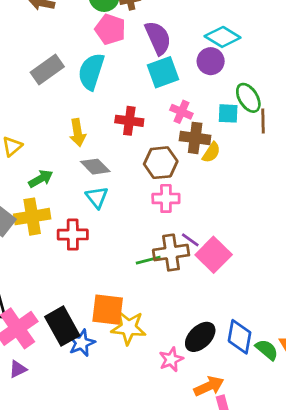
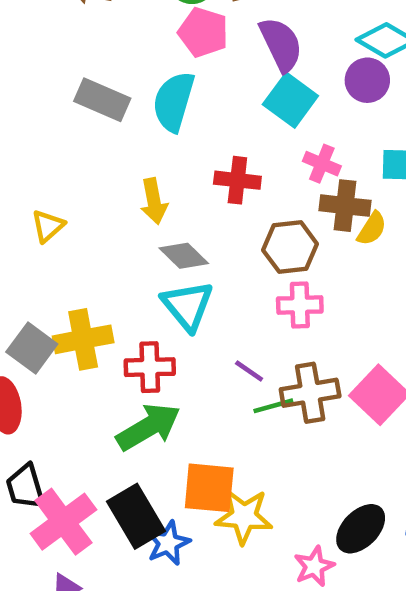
gray rectangle: (47, 69) -> (102, 100), turned 60
cyan square: (163, 72) -> (290, 100), turned -32
green arrow: (41, 179) -> (148, 427), moved, size x1.6
cyan triangle: (97, 197) -> (188, 306), size x1.4
purple line: (190, 240) -> (249, 371), moved

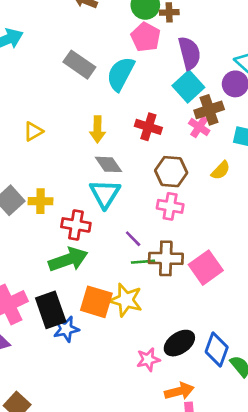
brown cross: (345, 206) -> (209, 110), moved, turned -36
yellow cross: (83, 339) -> (41, 201), size x0.7
yellow star: (244, 516) -> (126, 300), moved

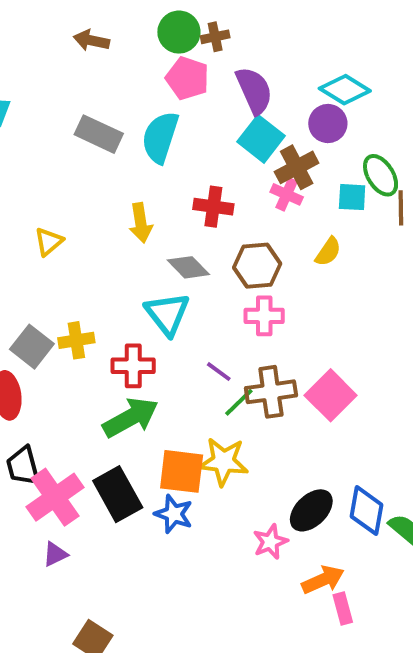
gray diamond: (108, 164) -> (188, 267), moved
green line: (143, 262) -> (239, 402), turned -30
blue star: (66, 329) -> (174, 514), moved, turned -30

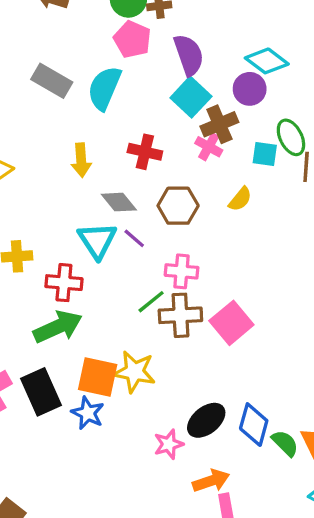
pink cross: (264, 316) -> (182, 271), moved
purple line: (219, 372) -> (134, 238), moved
green line: (239, 402) -> (151, 302), moved

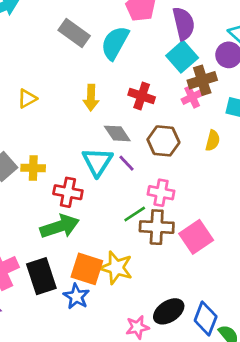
pink cross: (209, 147) -> (192, 97), turned 30
yellow semicircle: (240, 199) -> (213, 141), turned -30

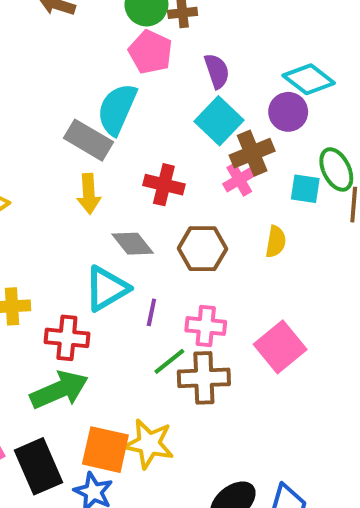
purple semicircle: (184, 24) -> (217, 71), size x0.7
gray rectangle: (74, 33) -> (89, 140), moved
cyan triangle: (97, 162) -> (107, 288), turned 32
purple line: (126, 163) -> (151, 312), moved, turned 60
pink square: (196, 237) -> (280, 347), moved

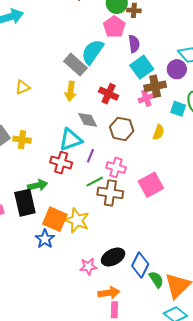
purple semicircle: (217, 71) -> (134, 44), moved
red cross: (67, 338) -> (61, 163), moved
green arrow: (59, 390) -> (38, 185), size x0.7
black rectangle: (39, 466) -> (25, 203), moved

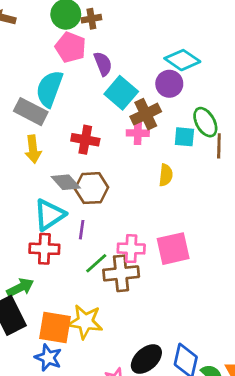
pink cross: (146, 98) -> (138, 133), turned 35
brown hexagon: (122, 129) -> (92, 188), moved
pink cross: (116, 167) -> (131, 249), moved
pink square: (151, 185) -> (173, 249), turned 30

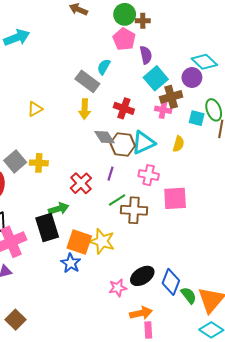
cyan semicircle: (49, 89) -> (104, 67), size x0.6
cyan triangle: (49, 215) -> (143, 143), moved
red cross: (44, 249) -> (81, 183), turned 35
pink cross: (131, 249) -> (149, 175), moved

